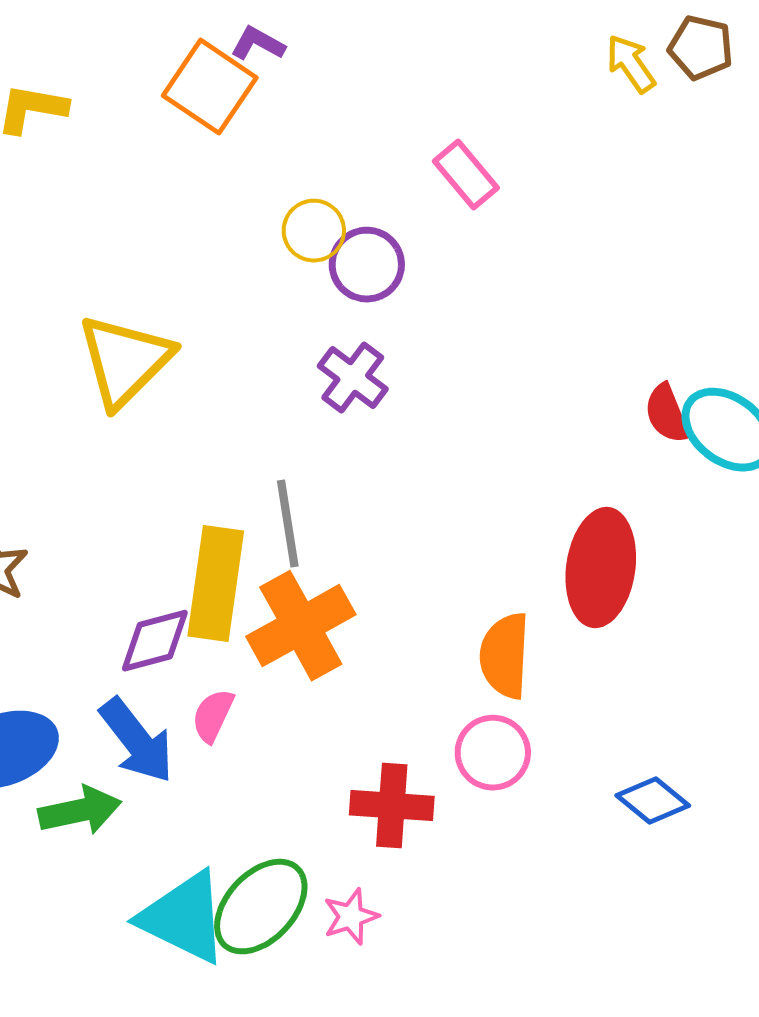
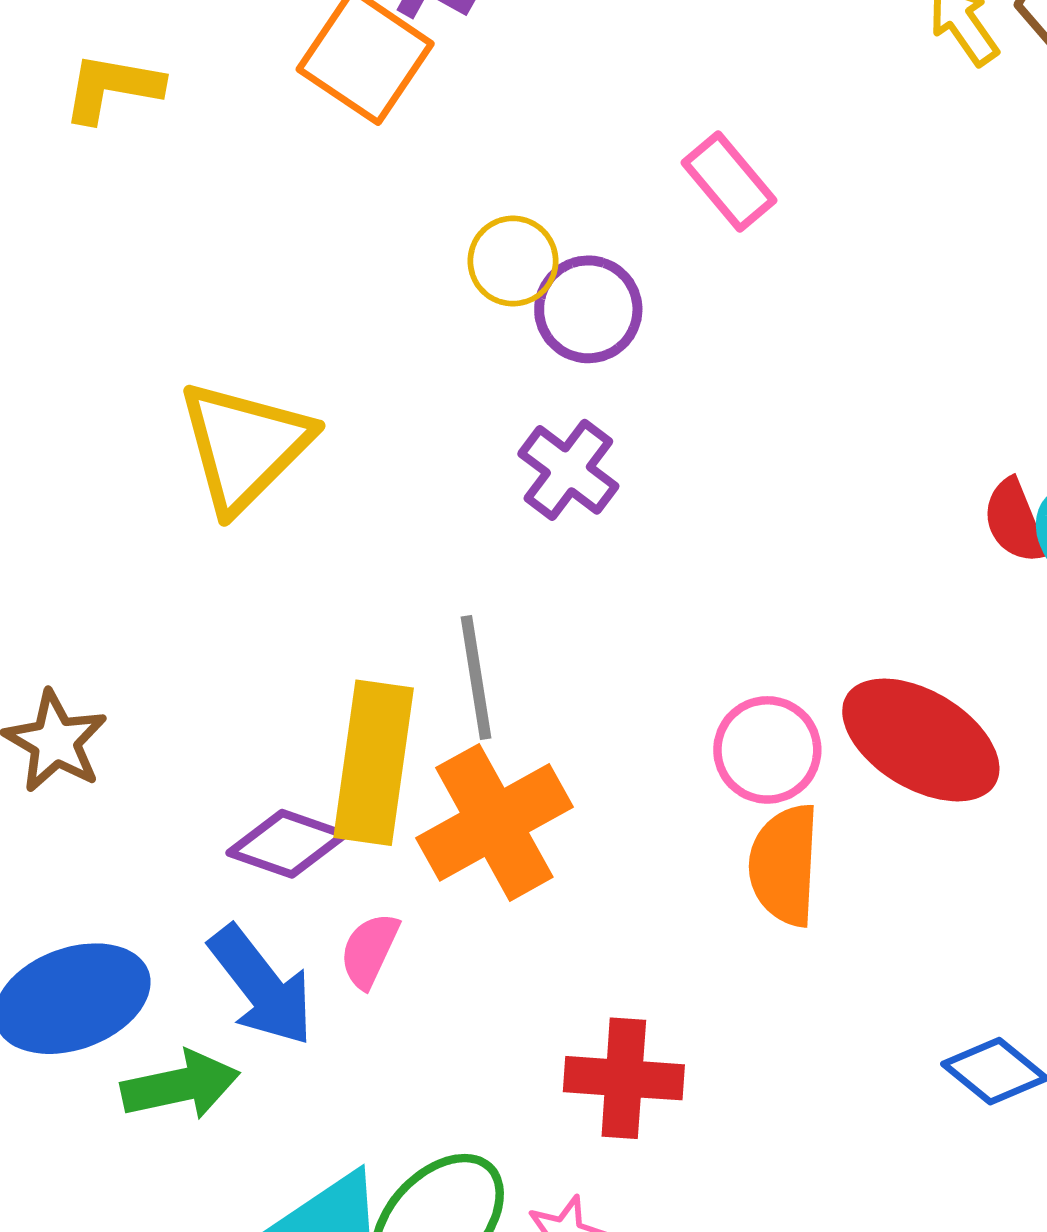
red ellipse: (601, 568) -> (921, 740), turned -67
purple diamond: (155, 641) -> (287, 844), turned 34
pink circle: (493, 753) -> (767, 750), moved

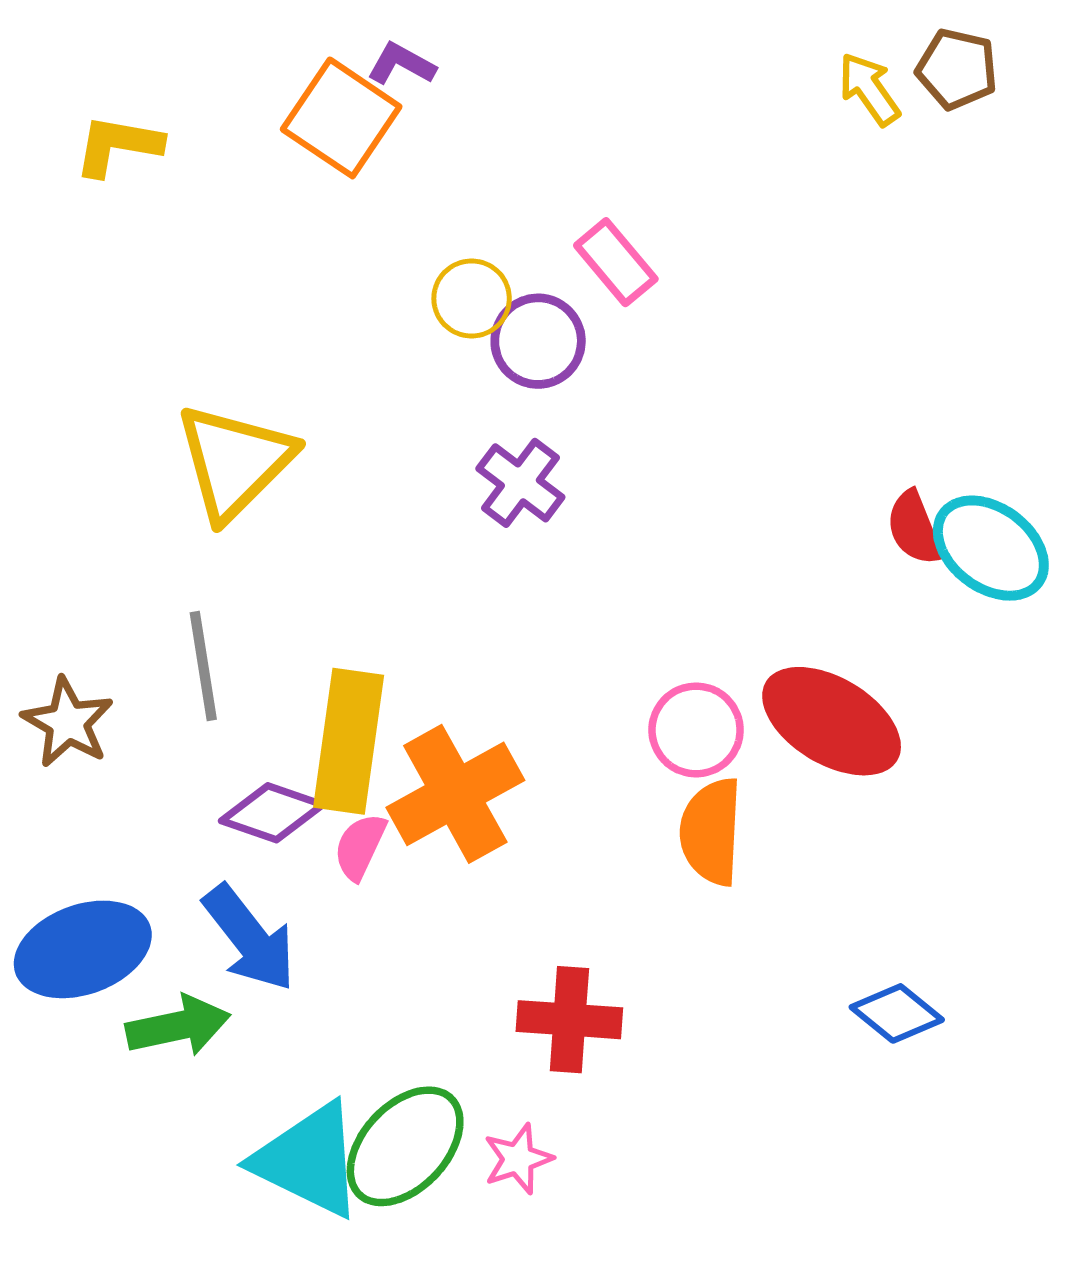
pink rectangle: (729, 181) -> (616, 262), moved
gray line: (476, 677) -> (203, 666), moved
pink semicircle: (369, 950) -> (360, 847), moved

